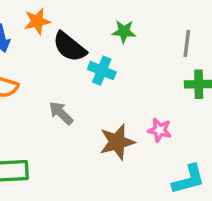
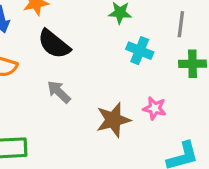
black semicircle: (69, 47) -> (54, 44), moved
cyan cross: (102, 71) -> (140, 51), moved

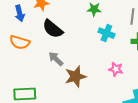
brown star: (113, 120) -> (75, 76), moved

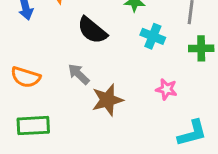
black semicircle: (53, 29) -> (92, 30), moved
orange semicircle: (20, 42) -> (26, 77), moved

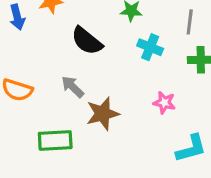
green rectangle: (33, 126) -> (55, 141), moved

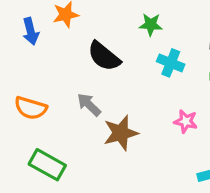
green rectangle: (55, 141) -> (47, 165), moved, turned 32

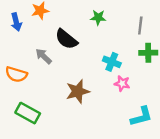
cyan cross: (171, 63) -> (112, 62), moved
gray arrow: (89, 105) -> (44, 56), moved

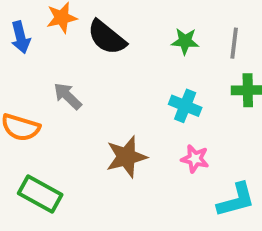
green star: (98, 17) -> (185, 41), moved
black semicircle: (66, 39) -> (107, 37), moved
pink star: (122, 83) -> (195, 159), moved

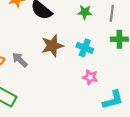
gray arrow: (68, 96) -> (20, 60), moved
brown star: (126, 157) -> (52, 46), moved

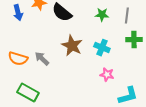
brown star: (52, 46) -> (72, 46), turned -30

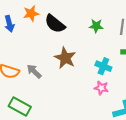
cyan cross: (102, 48) -> (103, 66), moved

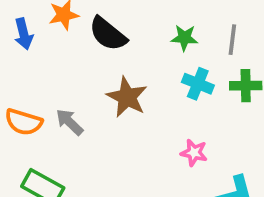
cyan cross: (103, 66) -> (198, 84), moved

